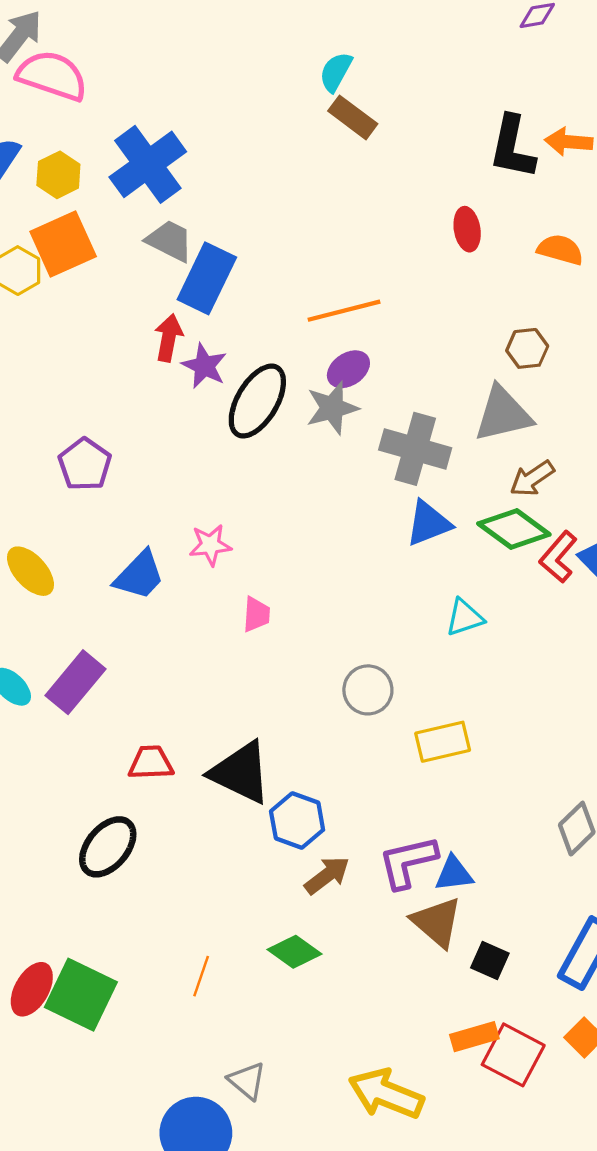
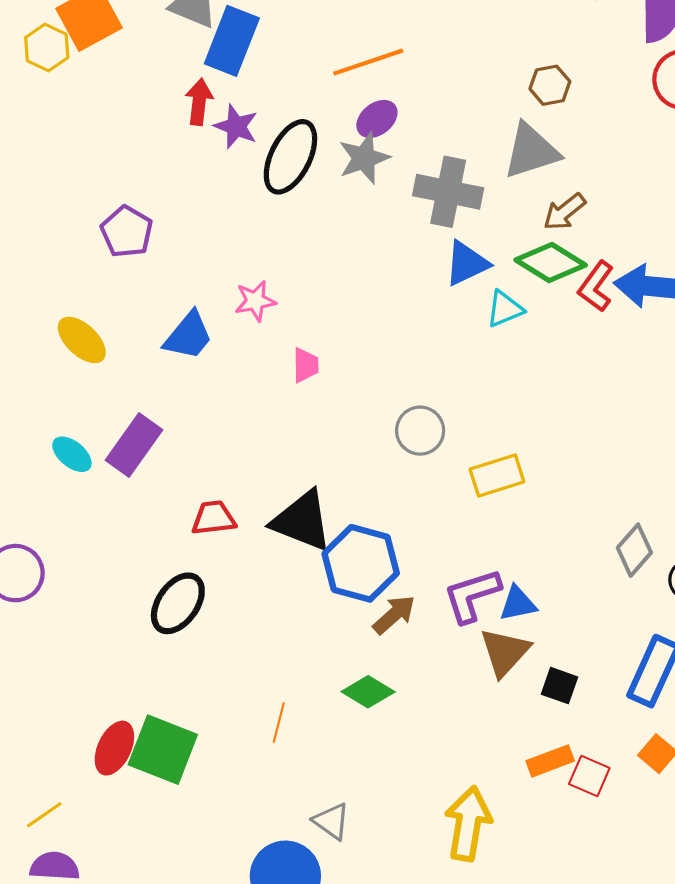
cyan triangle: (465, 618) -> (505, 309), moved
blue hexagon: (297, 820) -> (361, 563), size x1.4
brown triangle: (437, 922) -> (505, 652), turned 36
red square: (513, 1055) -> (589, 776), size x0.7
yellow arrow: (386, 1094) -> (468, 824), turned 82

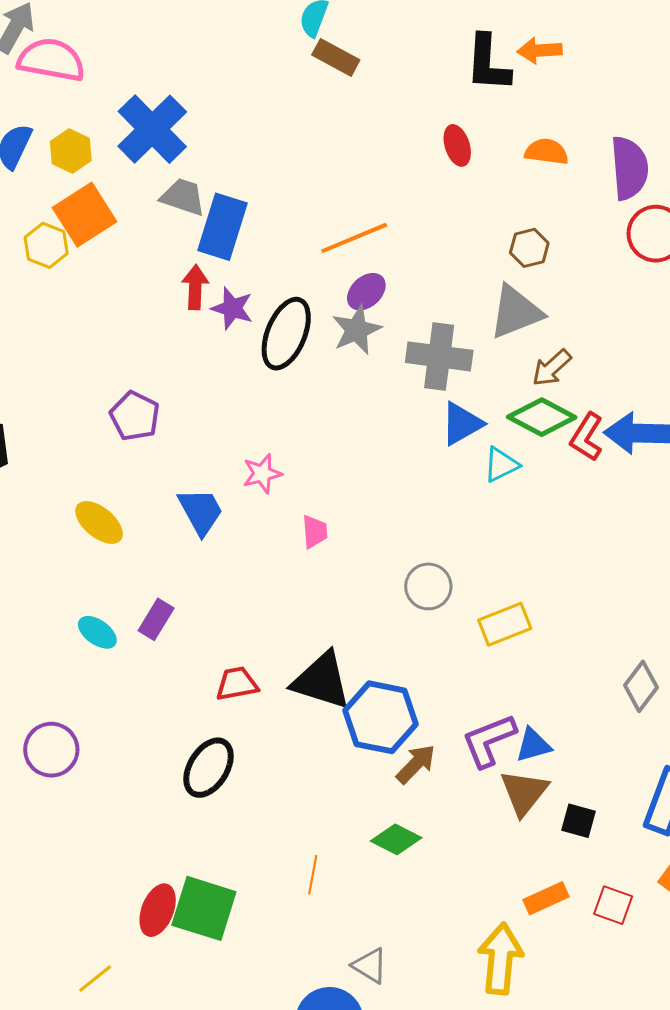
blue trapezoid: (188, 336) -> (201, 511), turned -64
purple rectangle: (134, 445) -> (156, 619), size x0.7
orange rectangle: (550, 761) -> (546, 898), moved

